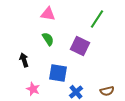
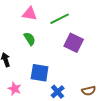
green line: (97, 19) -> (60, 19), moved, turned 30
purple square: (80, 46) -> (74, 43), moved

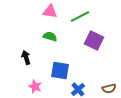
green semicircle: (30, 39) -> (50, 36), turned -40

